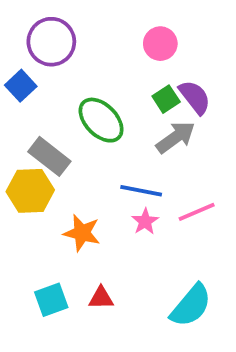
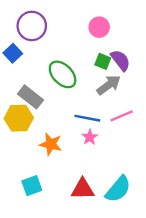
green square: (166, 99) -> (103, 61), turned -35
pink line: (197, 212) -> (122, 116), moved
red triangle: (101, 298) -> (83, 189), moved, size x1.5

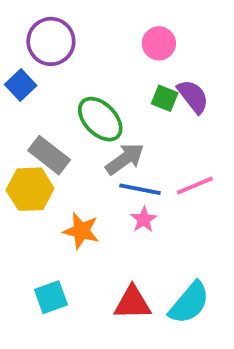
gray arrow: (109, 85) -> (125, 159), moved

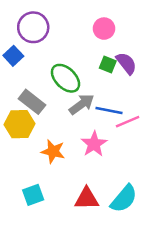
blue line: (140, 189) -> (109, 110), moved
pink star: (144, 220) -> (94, 144), size x1.5

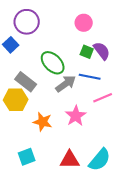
blue line: (109, 110) -> (90, 77), moved

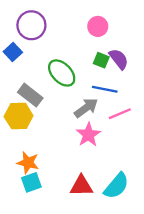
gray arrow: (66, 84) -> (86, 108), moved
orange star: (43, 122) -> (28, 163), moved

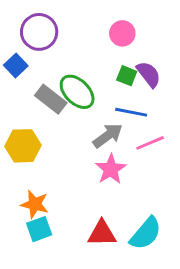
gray rectangle: (30, 95) -> (51, 99), moved

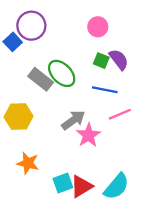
blue square: (16, 66) -> (13, 42), moved
gray arrow: (108, 136) -> (73, 120), moved
cyan square: (39, 229) -> (63, 183), moved
red triangle: (102, 233) -> (81, 186), turned -30

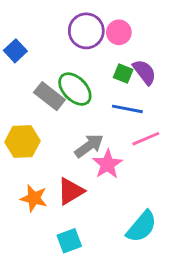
purple circle: (31, 26) -> (86, 31), moved
cyan square: (63, 183) -> (69, 241), moved
red triangle: (81, 186) -> (71, 191), moved

